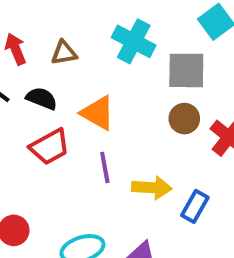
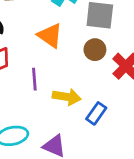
orange triangle: (98, 113) -> (50, 35), moved

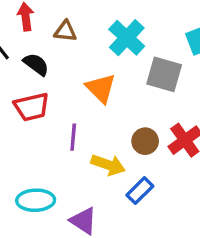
brown circle: (95, 50) -> (145, 141), moved

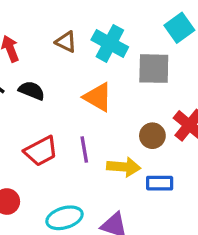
brown triangle: (65, 31) -> (66, 42), moved, turned 35
red trapezoid: (32, 107) -> (41, 151), moved
blue rectangle: (140, 191) -> (160, 183), turned 60

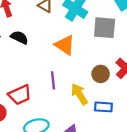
red trapezoid: (41, 151) -> (20, 95), moved
yellow arrow: (124, 167) -> (79, 94), turned -130

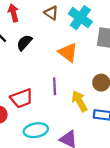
black semicircle: (19, 37) -> (24, 43), turned -78

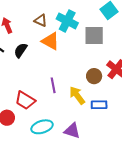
orange triangle: (68, 52) -> (50, 41), moved
red trapezoid: (22, 98) -> (25, 100), turned 60

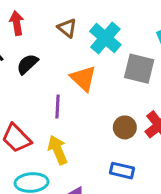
orange triangle: (50, 41) -> (83, 78), moved
purple line: (53, 85) -> (57, 107), moved
yellow arrow: (77, 95) -> (58, 150), moved

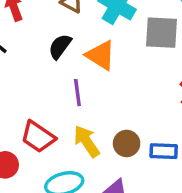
black semicircle: (27, 64) -> (60, 46), moved
brown circle: (125, 127) -> (127, 143), moved

